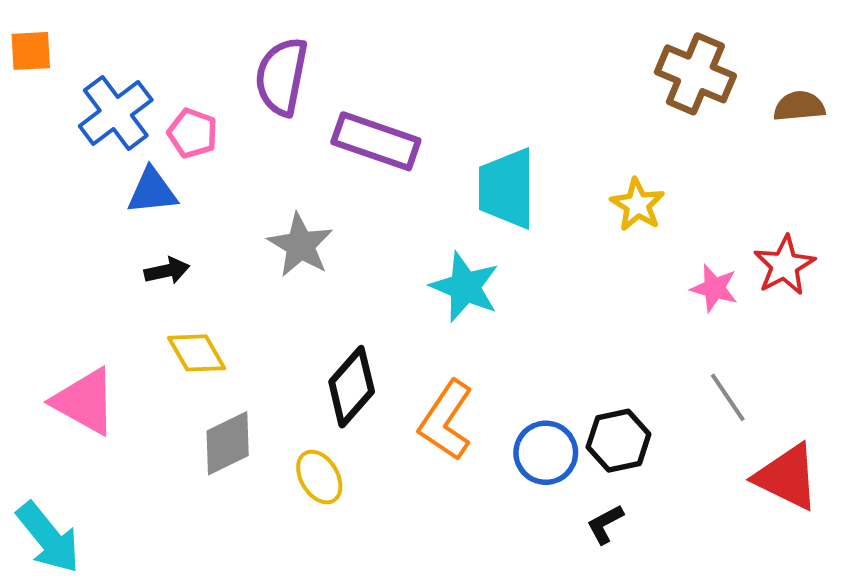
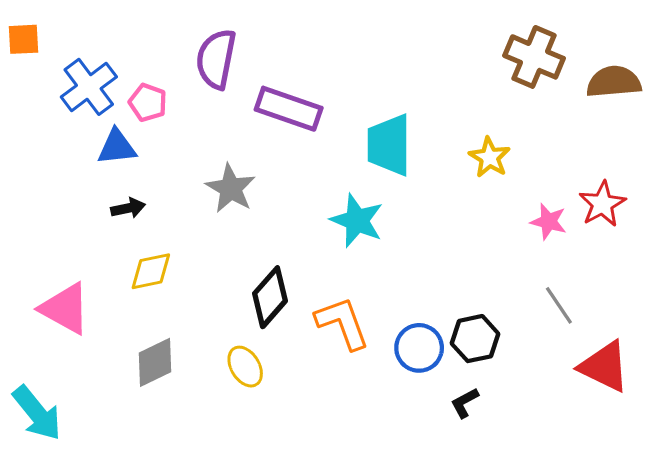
brown semicircle: (799, 106) -> (614, 82), size x1.4
yellow diamond: (197, 353) -> (151, 271), turned -72
orange L-shape: (446, 420) -> (342, 323), turned 126
gray diamond: (228, 443) -> (155, 362), moved

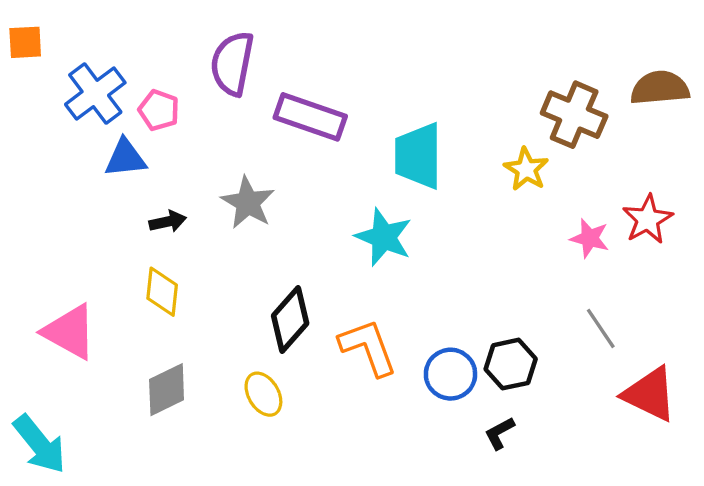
brown cross: (534, 57) -> (574, 115), moved
black arrow: (128, 208) -> (168, 222), moved
yellow diamond: (151, 271) -> (162, 292), turned -72

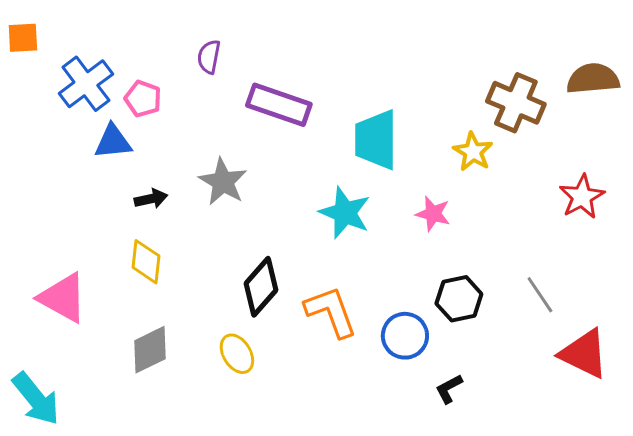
purple semicircle: (232, 63) -> (209, 57), size x0.6
pink star: (590, 238) -> (433, 214), moved
black hexagon: (511, 364) -> (459, 299), moved

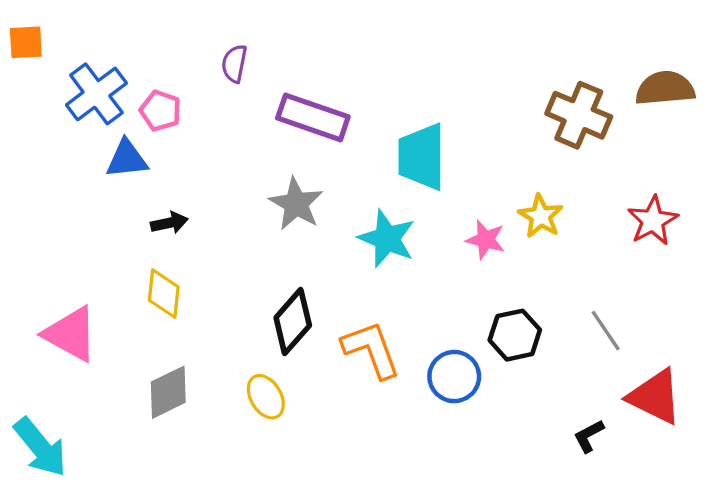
yellow star: (473, 152) -> (541, 216), moved
gray star: (223, 182) -> (296, 204), moved
black L-shape: (449, 389) -> (589, 436), moved

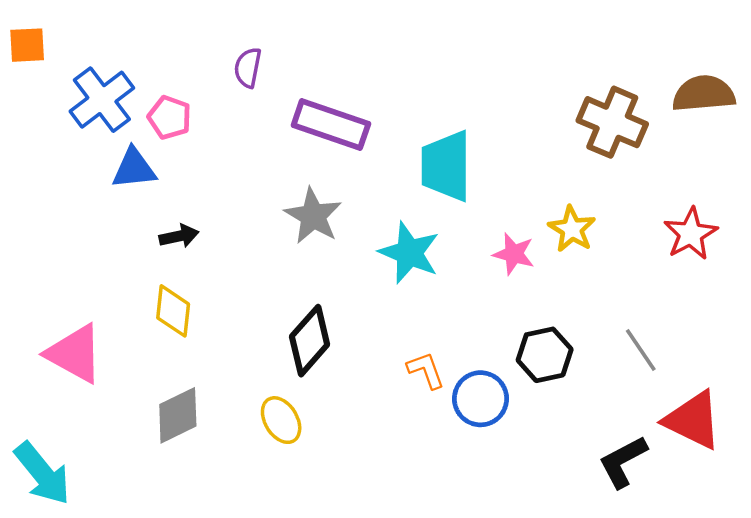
orange L-shape: (371, 350) -> (426, 370), moved, size x0.6
black L-shape: (589, 436) -> (623, 462), size x1.5

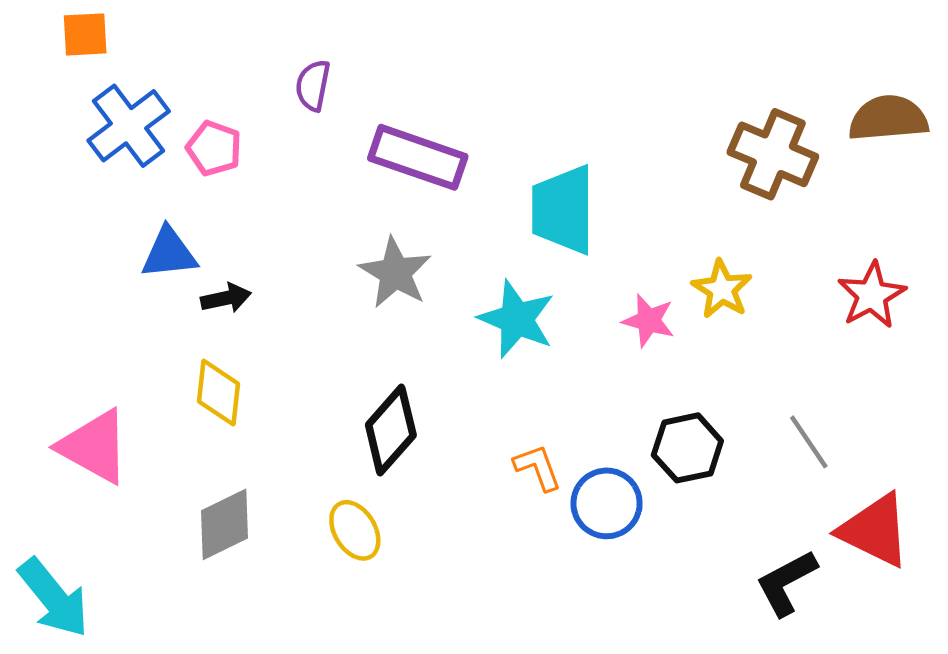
orange square: (27, 45) -> (85, 34), moved
blue triangle: (134, 168) -> (169, 253), moved

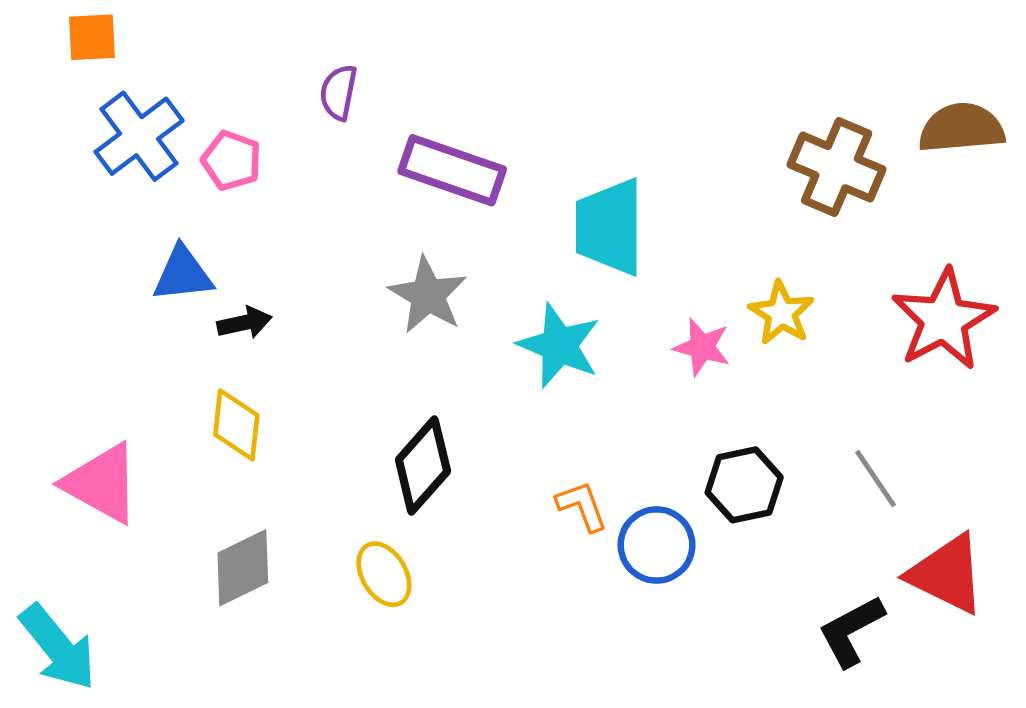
red star: (872, 295) -> (944, 319), size x1.4

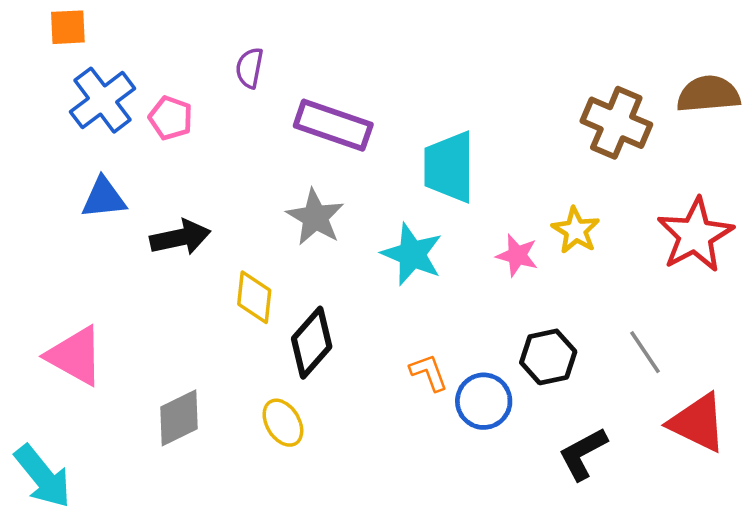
blue triangle: (183, 274) -> (104, 198), moved
black arrow: (244, 323) -> (180, 237), size x1.5
yellow diamond: (236, 425) -> (254, 297), moved
black L-shape: (851, 631) -> (583, 454), moved

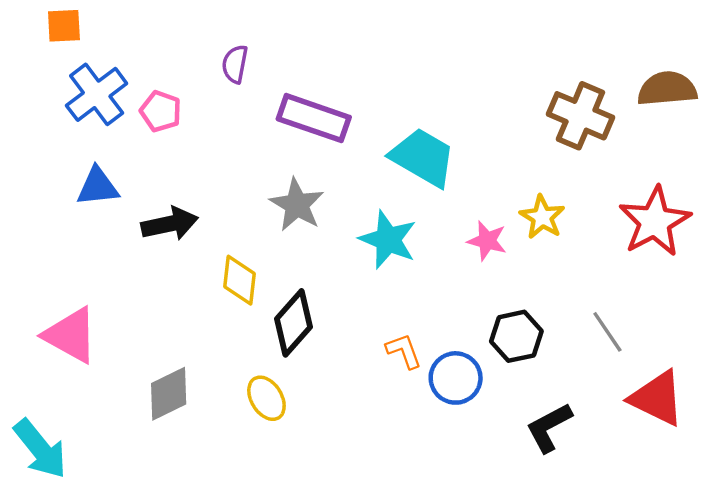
cyan trapezoid: (449, 167) -> (423, 157), turned 120

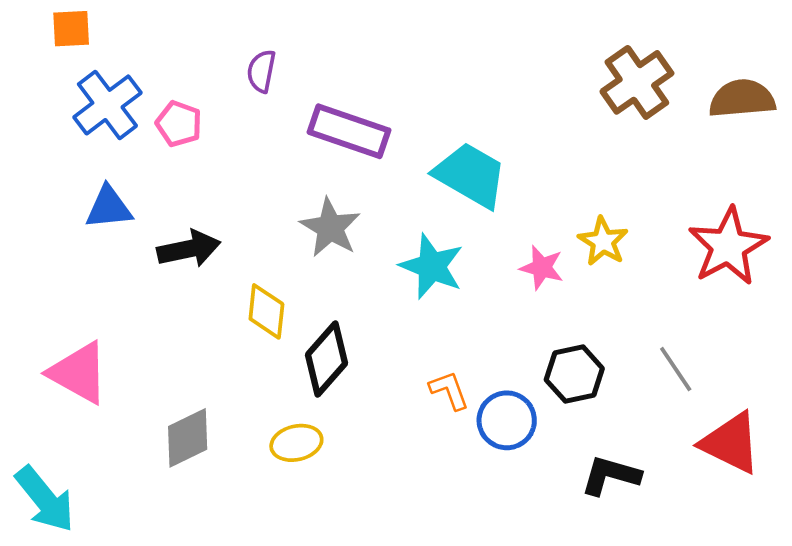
brown cross: (580, 116) -> (637, 82), moved, turned 32
yellow ellipse: (266, 398) -> (296, 443), turned -72
black L-shape: (549, 428) -> (611, 475), turned 44

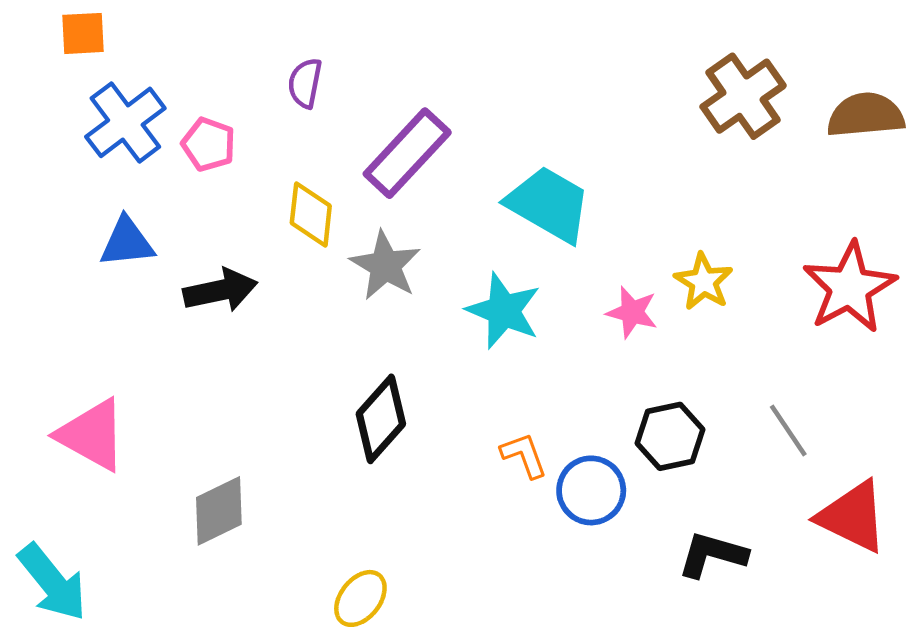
purple rectangle: (349, 131) -> (407, 153), turned -66
yellow diamond: (266, 311) -> (311, 214), moved
yellow ellipse: (296, 443) -> (360, 598), moved, turned -39

